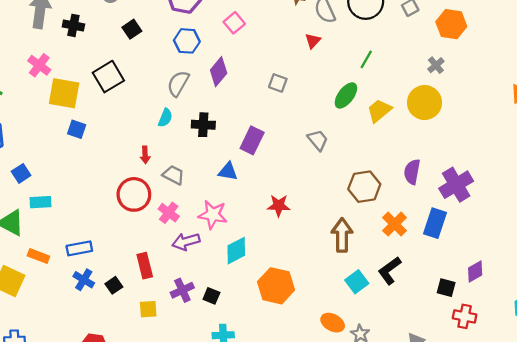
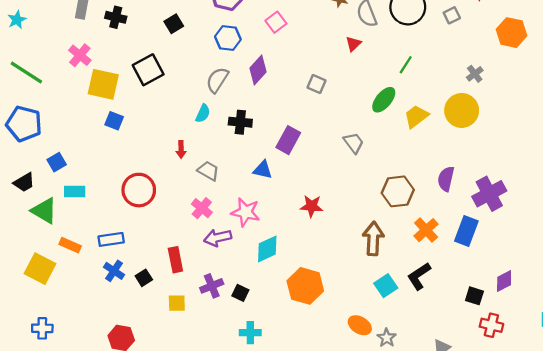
orange hexagon: (451, 24) -> (512, 33), moved
red circle: (134, 194) -> (139, 190), moved

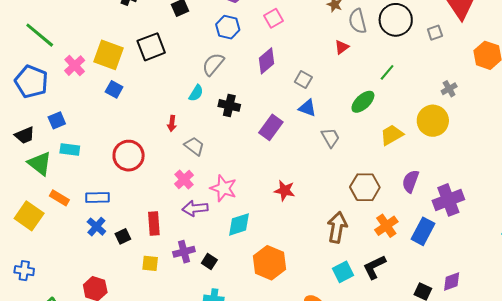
pink cross: (80, 55) -> (75, 66), moved
purple diamond: (258, 70) -> (267, 61), moved
yellow trapezoid: (416, 116) -> (392, 135), moved
blue triangle: (263, 170) -> (307, 108), moved

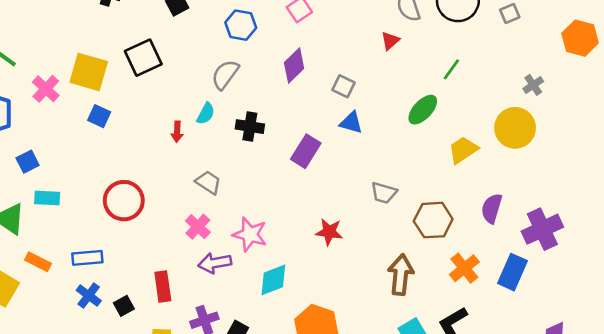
red arrow: (172, 123) -> (177, 132), moved
gray trapezoid: (330, 138) -> (384, 193), moved, turned 140

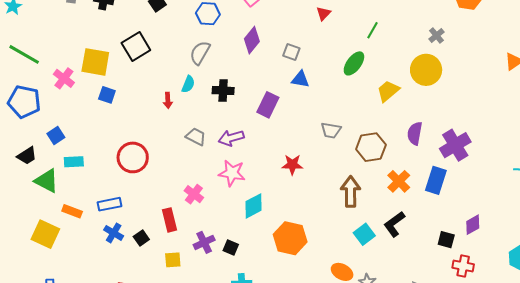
pink cross: (198, 227) -> (194, 194), moved
purple arrow: (215, 263) -> (231, 138), moved

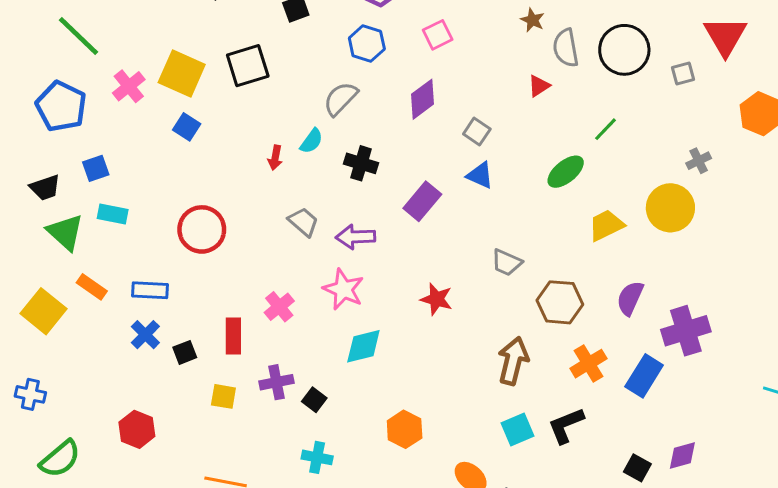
orange hexagon: (290, 238) -> (405, 429), moved, size x0.7

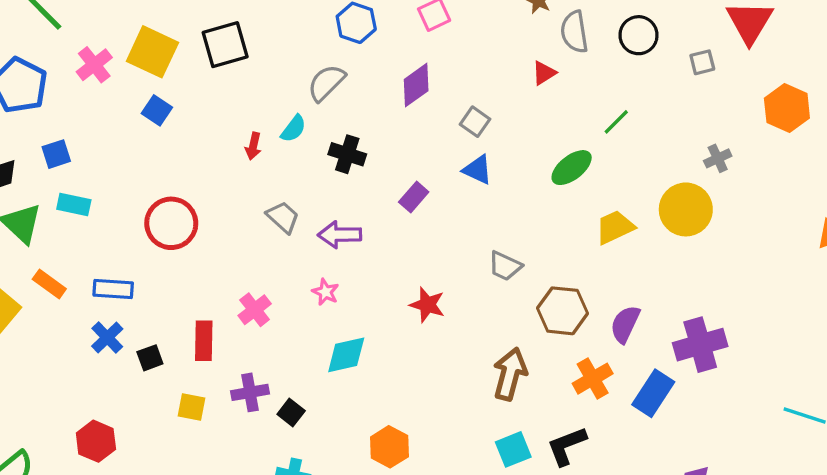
black circle: (624, 50) -> (638, 35), size x0.7
purple rectangle: (422, 201) -> (414, 197), size x0.7
pink star: (344, 289) -> (325, 292), size x0.6
purple semicircle: (630, 298) -> (625, 324), moved

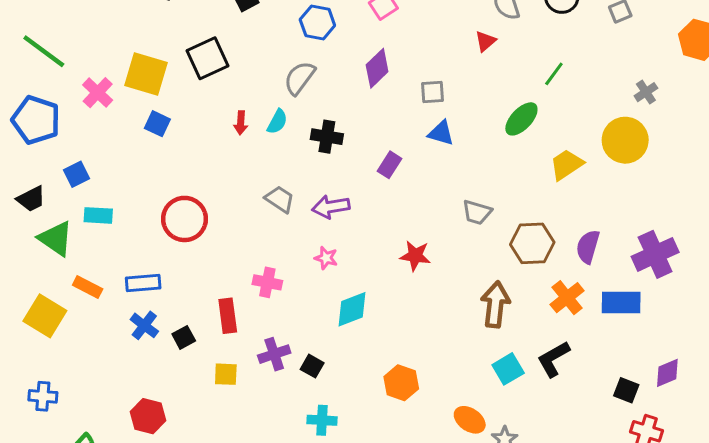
gray square: (475, 122) -> (432, 92), turned -30
red arrow: (253, 146) -> (241, 123), moved
pink cross: (255, 310) -> (267, 282), turned -32
blue rectangle: (653, 393) -> (621, 302), turned 66

